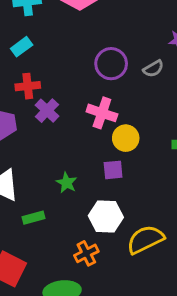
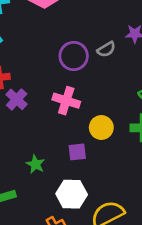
gray semicircle: (153, 69) -> (106, 49), moved
yellow circle: (126, 138) -> (101, 128), moved

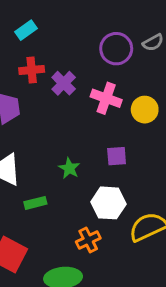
purple cross: (17, 99) -> (64, 83), moved
yellow circle: (101, 128) -> (145, 110), moved

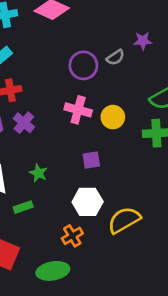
purple cross: (64, 83) -> (24, 123), moved
green star: (69, 168) -> (38, 173), moved

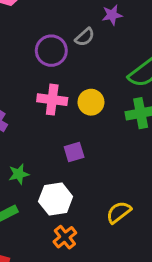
green star: (38, 173) -> (19, 174), turned -30
white hexagon: (88, 202) -> (56, 199), moved
yellow semicircle: (124, 220) -> (119, 212), size x0.7

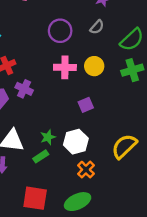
gray semicircle: (85, 37) -> (97, 27), moved
green star: (19, 174) -> (48, 137), moved
yellow semicircle: (119, 212) -> (124, 146), size x1.4

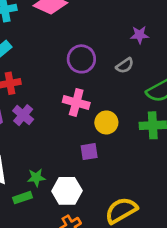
yellow circle: (94, 66) -> (106, 122), moved

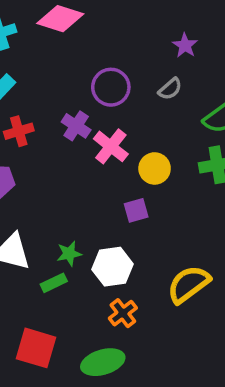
purple star: (140, 35) -> (185, 45), turned -30
pink cross: (76, 102) -> (111, 146), turned 30
purple cross: (23, 115) -> (76, 126), moved

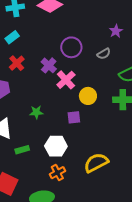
red cross: (19, 131) -> (17, 63), turned -35
green star: (69, 254) -> (36, 112), moved

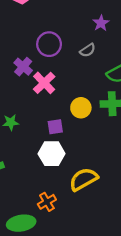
yellow circle: (88, 96) -> (81, 108), moved
white hexagon: (56, 146) -> (52, 154), moved
orange cross: (57, 173) -> (47, 202), moved

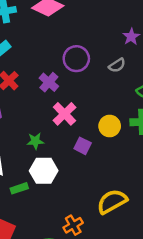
pink cross: (44, 83) -> (64, 114), moved
purple square: (55, 127) -> (83, 146), turned 35
white hexagon: (52, 154) -> (44, 171), moved

